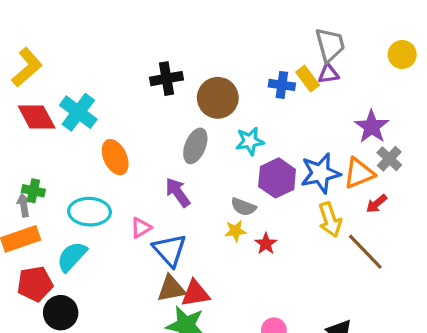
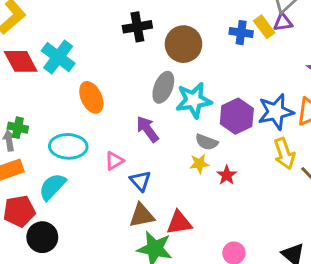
cyan star: (250, 141) -> (194, 100), moved, size x1.4
blue triangle: (170, 250) -> (140, 181), size x0.7
red triangle: (195, 293) -> (179, 223), moved

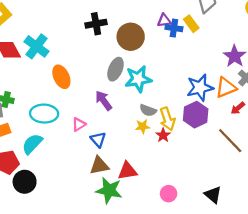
purple triangle: (283, 22) -> (164, 20), moved
purple hexagon: (237, 116) -> (196, 115), moved
yellow arrow: (284, 154) -> (167, 119), moved

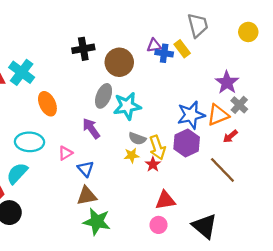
red triangle: (127, 171) -> (165, 200), moved
black triangle: (213, 195) -> (205, 226), size x1.4

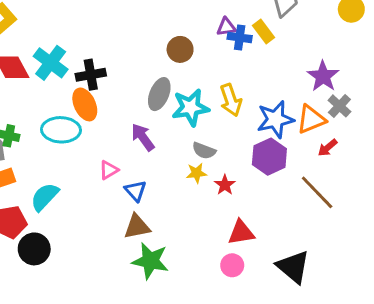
black cross: (83, 49) -> (91, 75), moved
brown circle: (119, 62) -> (180, 49), size x0.7
cyan ellipse: (29, 142) -> (61, 130), moved
yellow arrow: (157, 148) -> (231, 100), moved

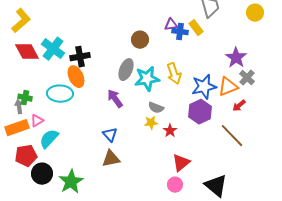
pink triangle: (109, 170) -> (37, 121), moved
red triangle: (241, 233) -> (181, 163), turned -30
green star: (150, 261) -> (71, 182), moved, turned 30

